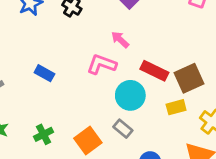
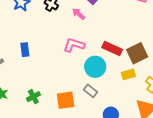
pink arrow: (120, 40) -> (79, 14), moved
blue rectangle: (44, 73) -> (25, 50), moved, turned 56
orange square: (88, 141) -> (66, 100), turned 30

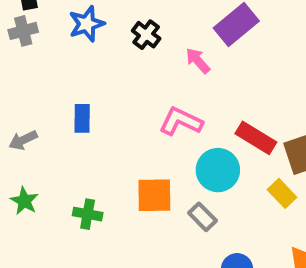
yellow rectangle: (128, 74) -> (282, 193), turned 56
green cross: (33, 97) -> (88, 214), turned 32
orange square: (66, 100) -> (154, 195), moved

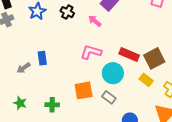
gray arrow: (23, 140) -> (24, 68), moved

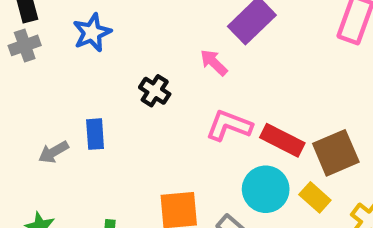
black cross: (67, 12) -> (155, 91), moved
pink L-shape: (91, 52) -> (229, 126), moved
cyan circle: (113, 73) -> (266, 189), moved

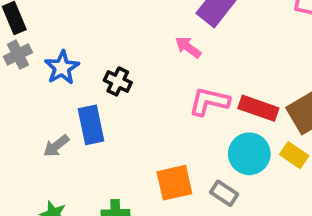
blue star: (92, 33) -> (62, 68), moved
black cross: (155, 91) -> (118, 81), moved
blue rectangle: (95, 134) -> (91, 125), size x1.4

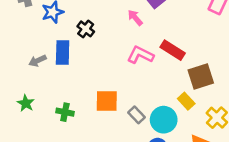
red rectangle: (258, 108) -> (173, 50), moved
cyan circle: (249, 154) -> (164, 120), moved

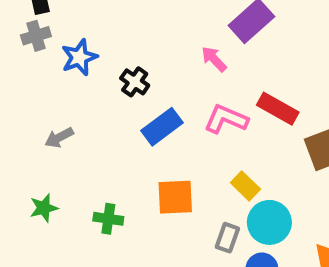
blue rectangle: (63, 52) -> (162, 127), moved, turned 55
yellow rectangle: (186, 101) -> (245, 186), moved
green star: (26, 103) -> (44, 208), turned 30
gray rectangle: (137, 115) -> (227, 238), moved, turned 66

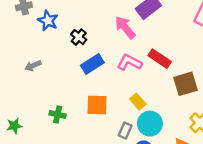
blue star: (79, 57) -> (48, 21), turned -30
pink arrow: (214, 59) -> (125, 27), size x1.5
green star: (44, 208) -> (14, 126), moved

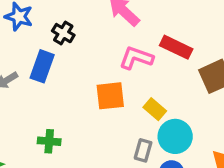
blue rectangle: (92, 64) -> (42, 66), moved, turned -30
orange square: (97, 105) -> (110, 96), moved

